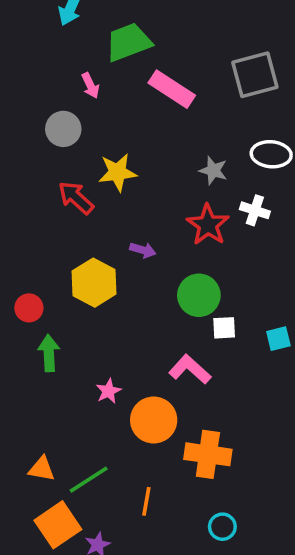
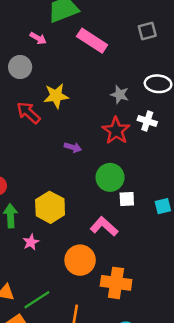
gray square: (255, 75) -> (147, 31), size x0.6
pink arrow: (90, 86) -> (38, 38), turned -35
yellow hexagon: (94, 283) -> (50, 207), moved
pink star: (108, 391) -> (31, 242), moved

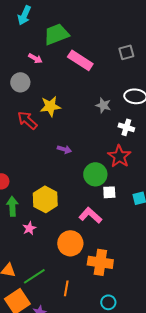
red star: (116, 131) -> (119, 156), moved

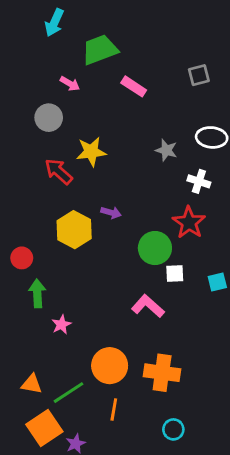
pink rectangle: (80, 60) -> (134, 86), size x0.7
yellow hexagon: (45, 199) -> (74, 230), moved
orange circle: (70, 243) -> (110, 366), moved

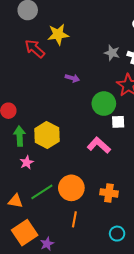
gray star: (166, 150) -> (112, 53), moved
yellow hexagon: (74, 230) -> (47, 135), moved
pink star: (61, 325) -> (27, 162), moved
orange cross: (162, 373) -> (109, 193), size x0.7
green line: (69, 393) -> (42, 192), moved

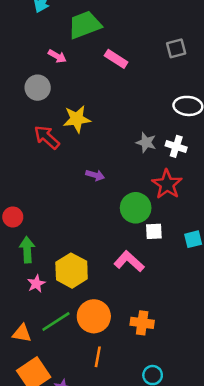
yellow hexagon: (47, 135) -> (72, 271), moved

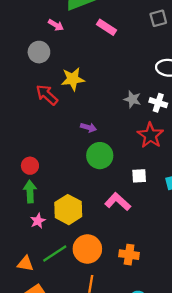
green circle: (136, 208) -> (100, 156), moved
red circle: (13, 217) -> (30, 166), moved

